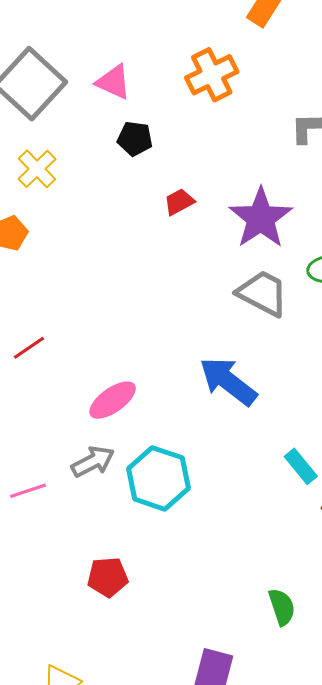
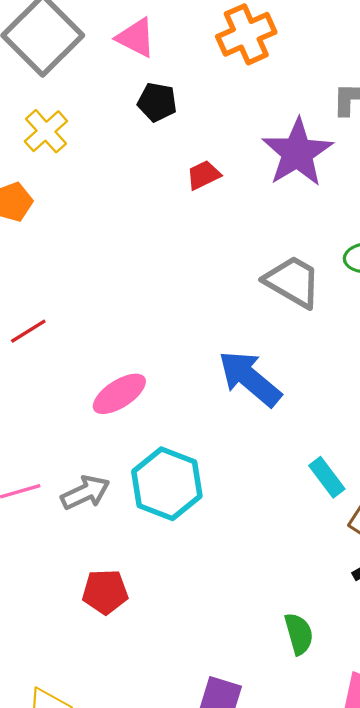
purple star: (261, 218) -> (297, 153), moved
gray arrow: (93, 462) -> (85, 493), moved

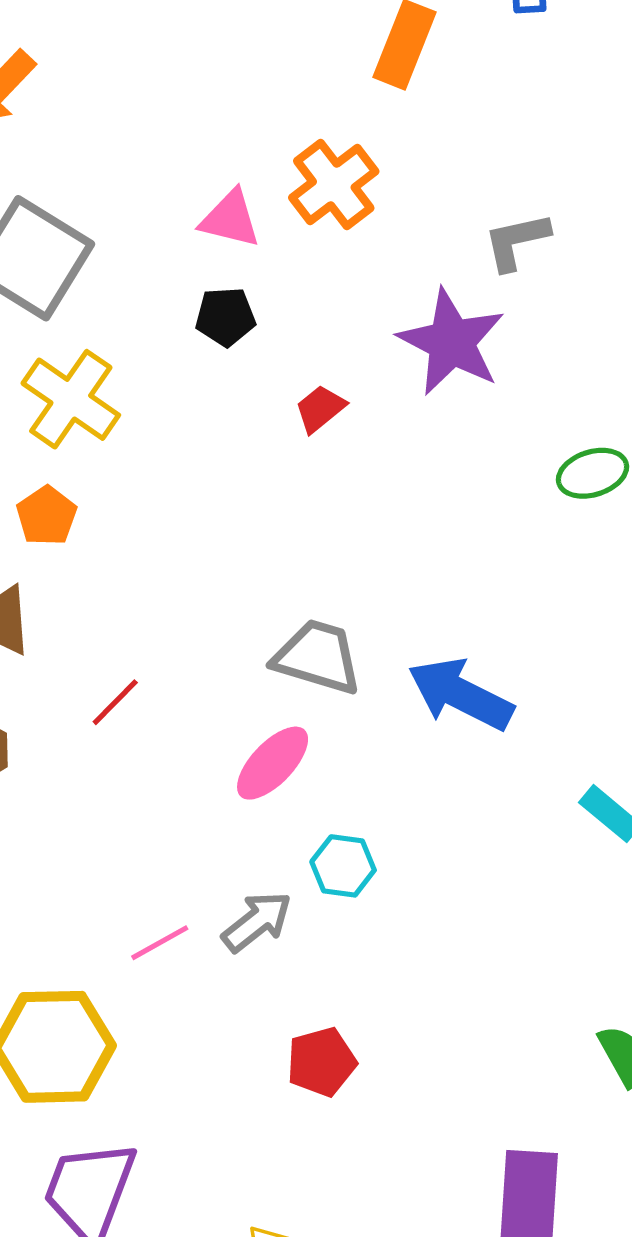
pink triangle: (136, 38) -> (230, 219), moved
yellow cross: (46, 131) -> (71, 399), size x1.4
gray trapezoid: (293, 281) -> (318, 657), moved
cyan hexagon: (167, 484) -> (343, 866), moved, size x0.6

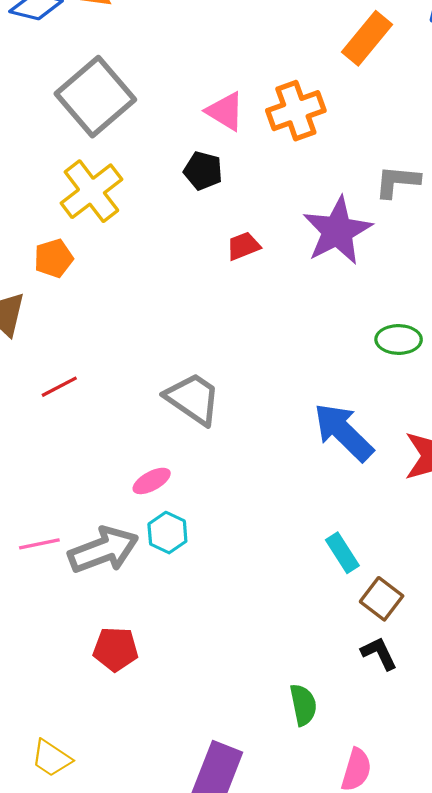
blue arrow: (461, 694) -> (343, 432), moved
pink ellipse: (273, 763) -> (152, 481), moved, size x0.7
gray arrow: (257, 922) -> (103, 550), size x1.4

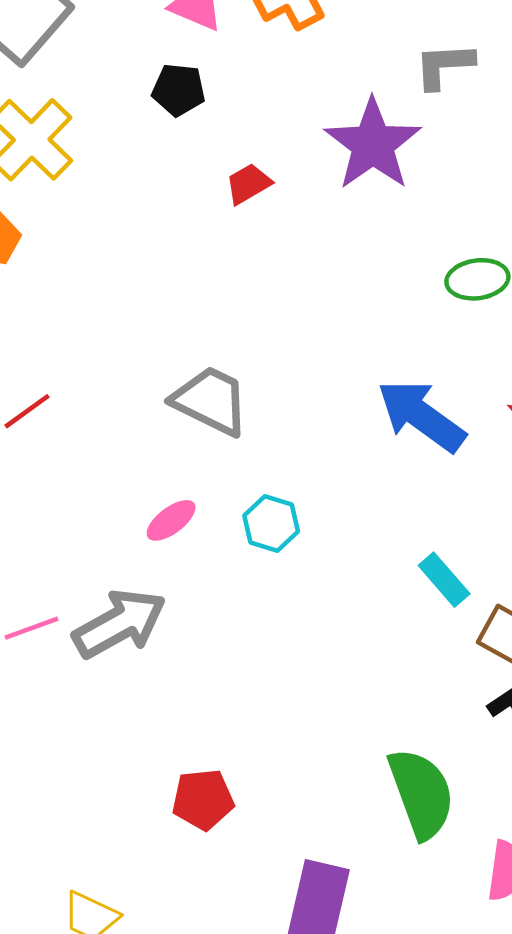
cyan hexagon: (167, 533) -> (271, 523), moved
red pentagon: (116, 649) -> (203, 799), moved
green semicircle: (303, 705) -> (421, 793), size x1.6

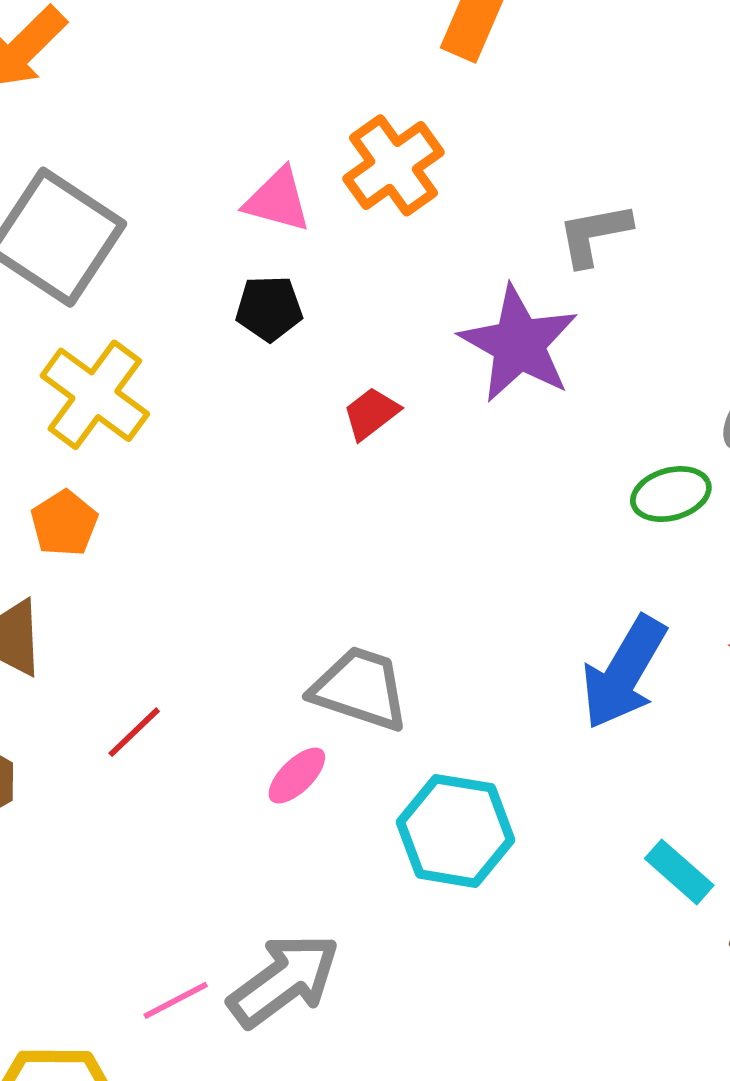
blue arrow: (421, 416) -> (624, 673), turned -88
pink ellipse: (171, 520) -> (297, 776), moved
cyan hexagon: (271, 523) -> (456, 831), size x1.6

